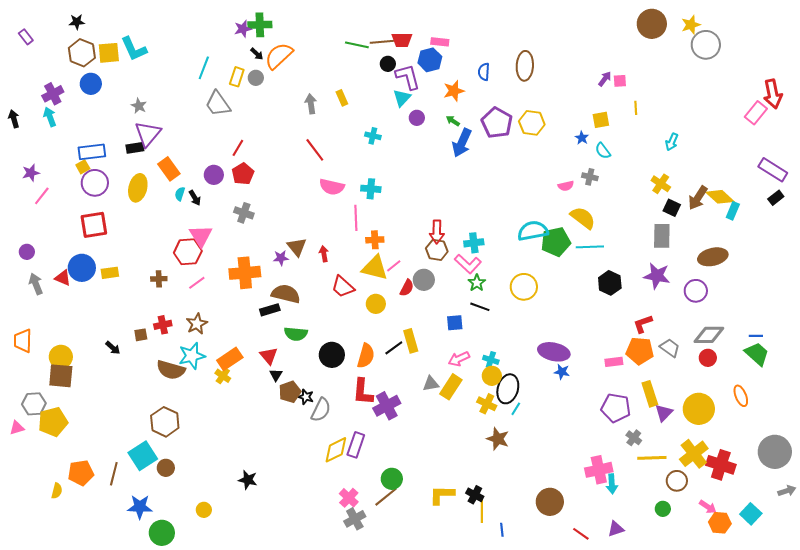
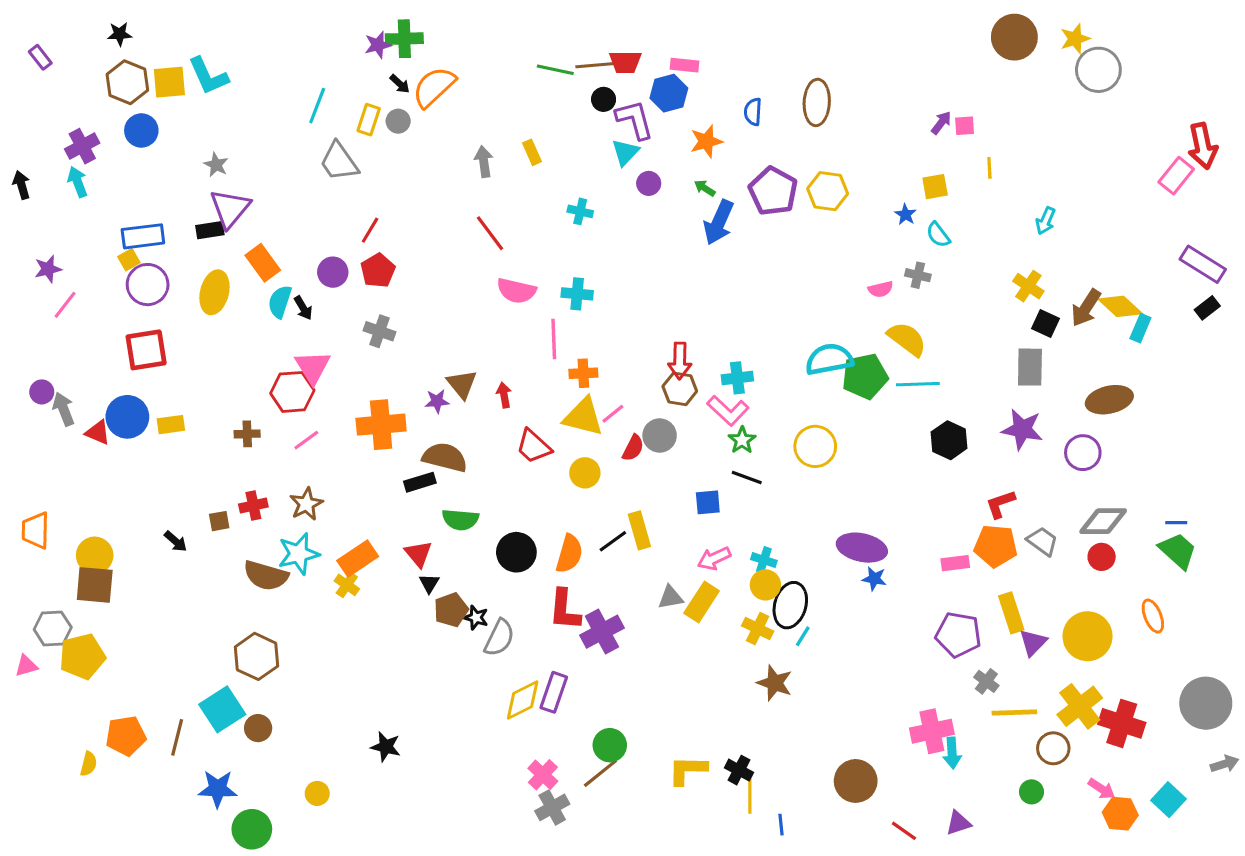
cyan semicircle: (180, 194) -> (280, 302), size x1.5
gray arrow: (36, 284) -> (64, 409), moved

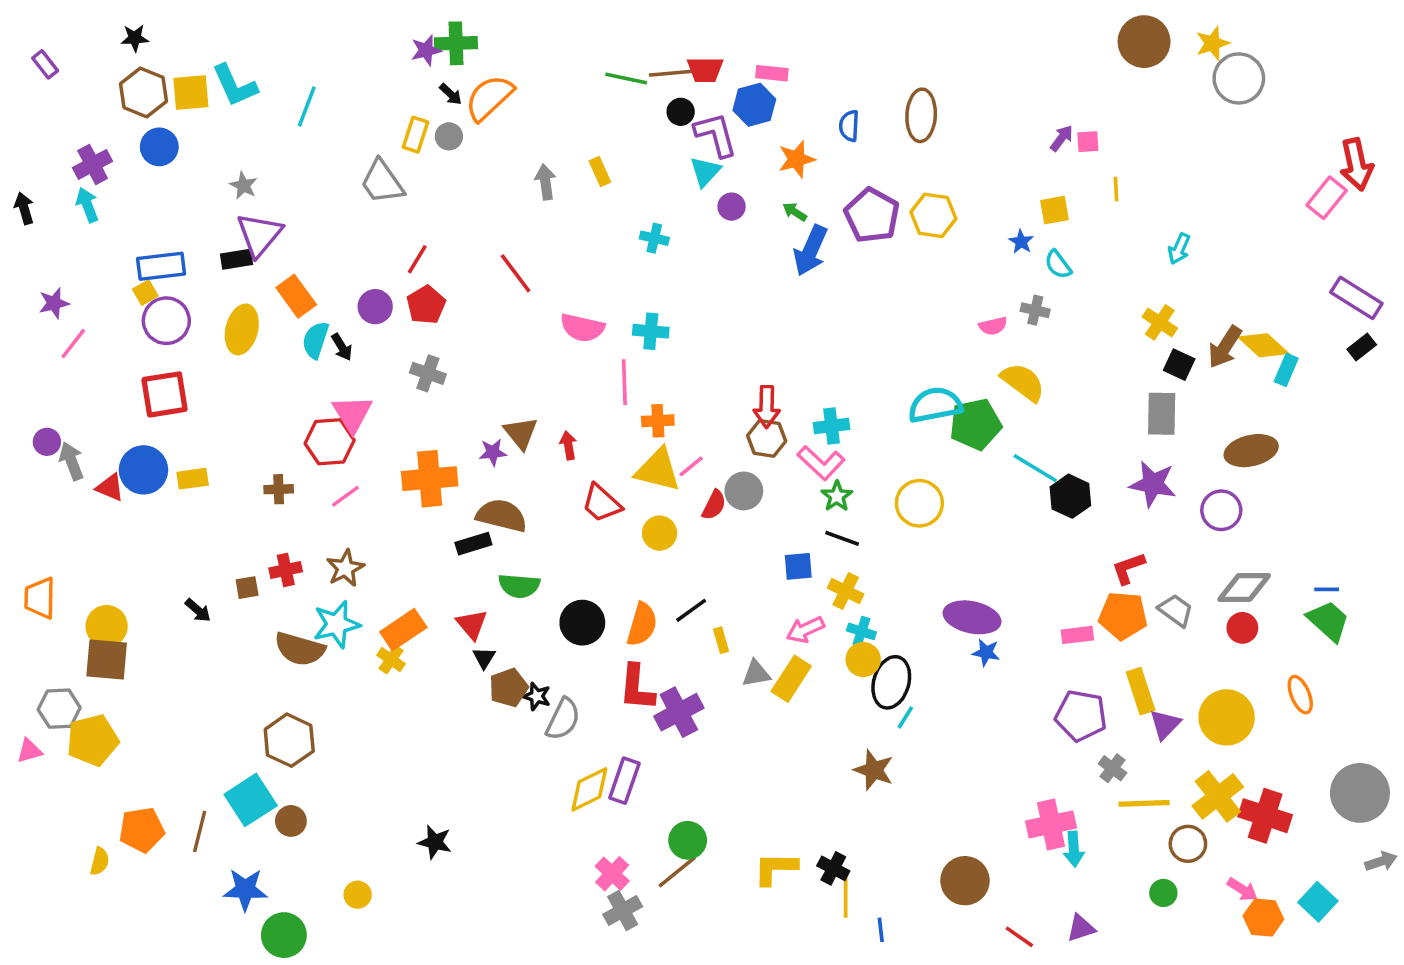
cyan line: (317, 106) -> (307, 107), moved
red line: (490, 233) -> (516, 273), moved
cyan line: (918, 384) -> (1035, 468), moved, turned 33
yellow rectangle: (639, 530) -> (721, 640), moved, size x0.6
yellow cross: (758, 628) -> (846, 591), moved

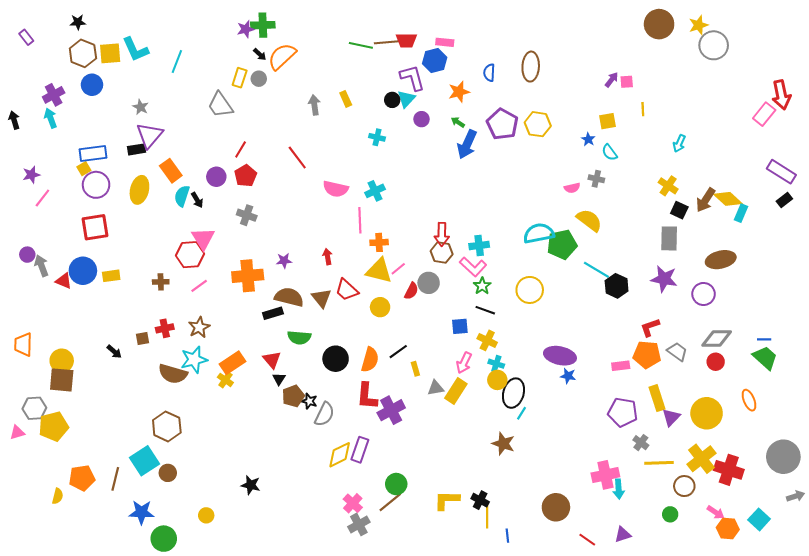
black circle: (681, 112) -> (392, 100), moved
cyan cross: (651, 331) -> (375, 191), turned -30
brown triangle: (521, 433) -> (321, 298), moved
pink arrow: (805, 630) -> (464, 363), turned -40

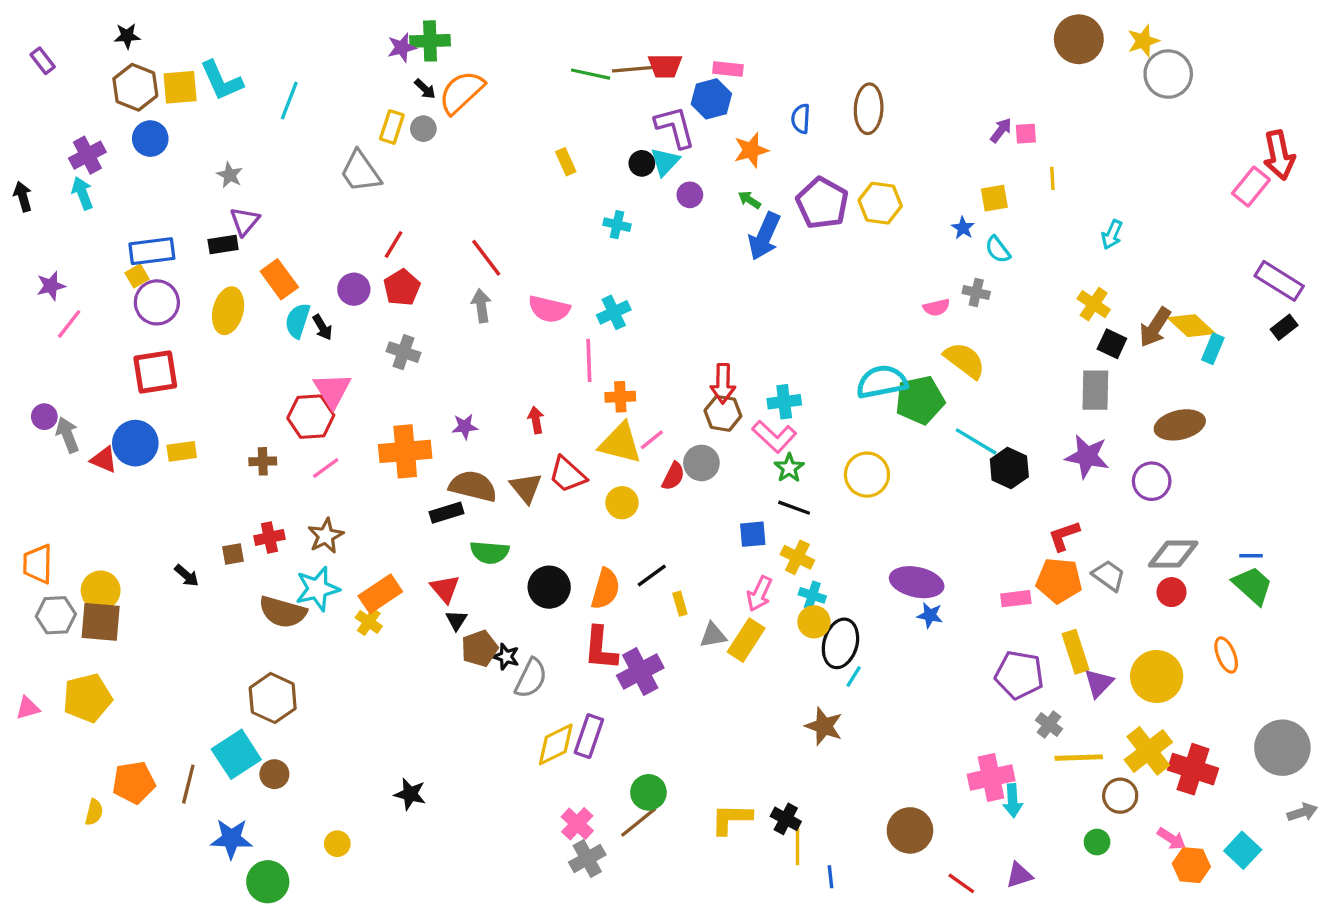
gray arrow: (314, 105) -> (481, 306), moved
purple triangle: (150, 135) -> (245, 221), size x0.7
gray hexagon: (34, 408) -> (56, 615), moved

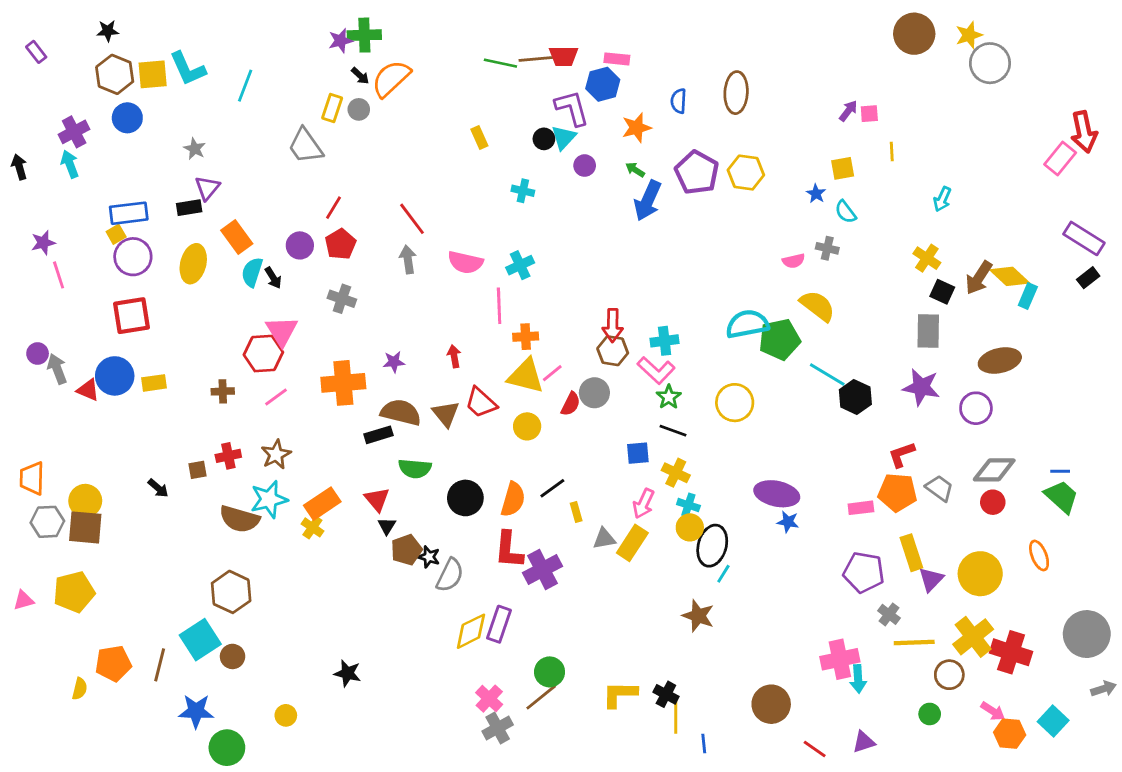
pink line: (69, 324) -> (59, 275), turned -56

